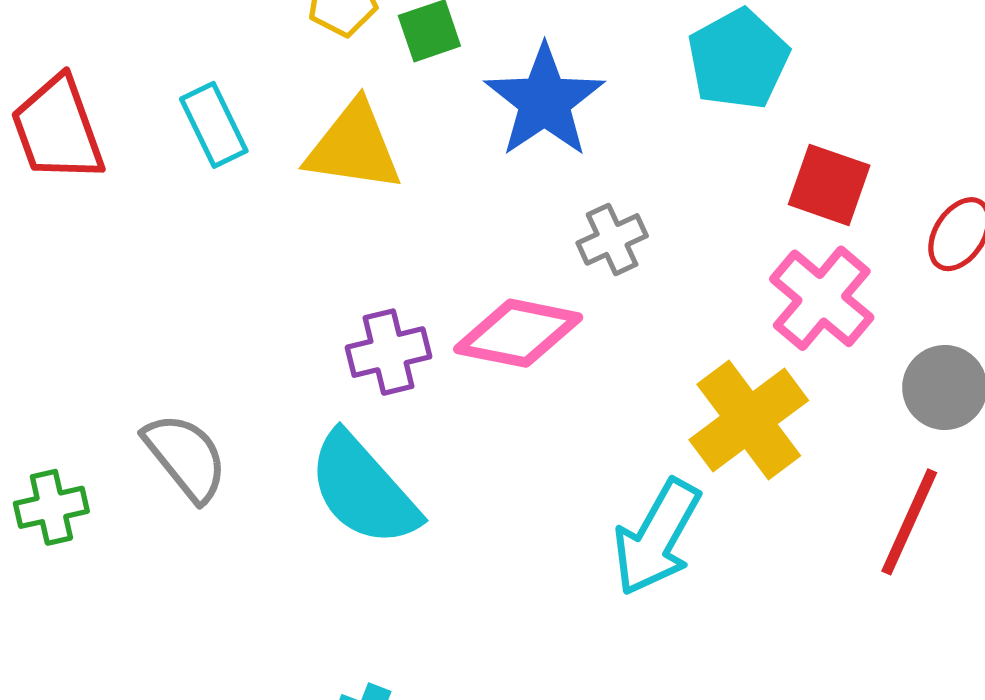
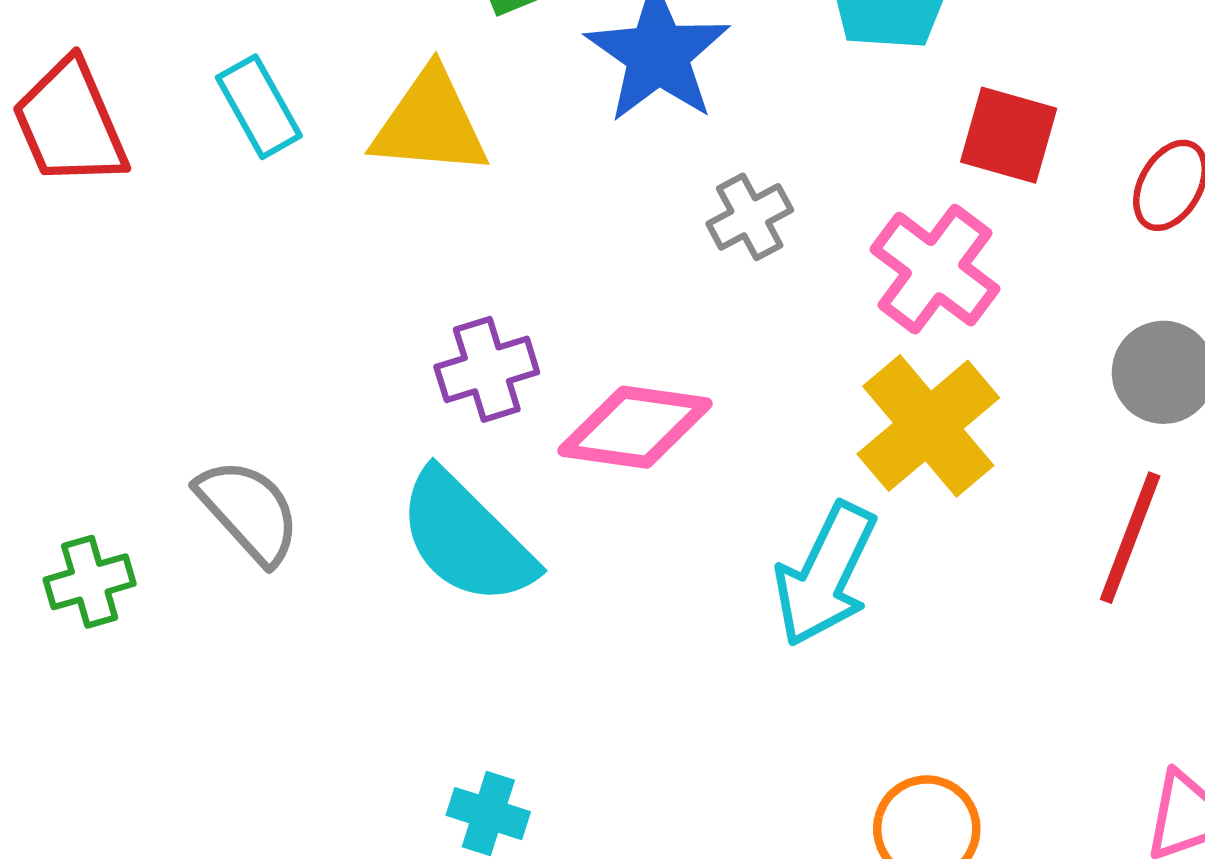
pink cross: (822, 298) -> (935, 269), moved
pink diamond: (518, 333) -> (635, 427), moved

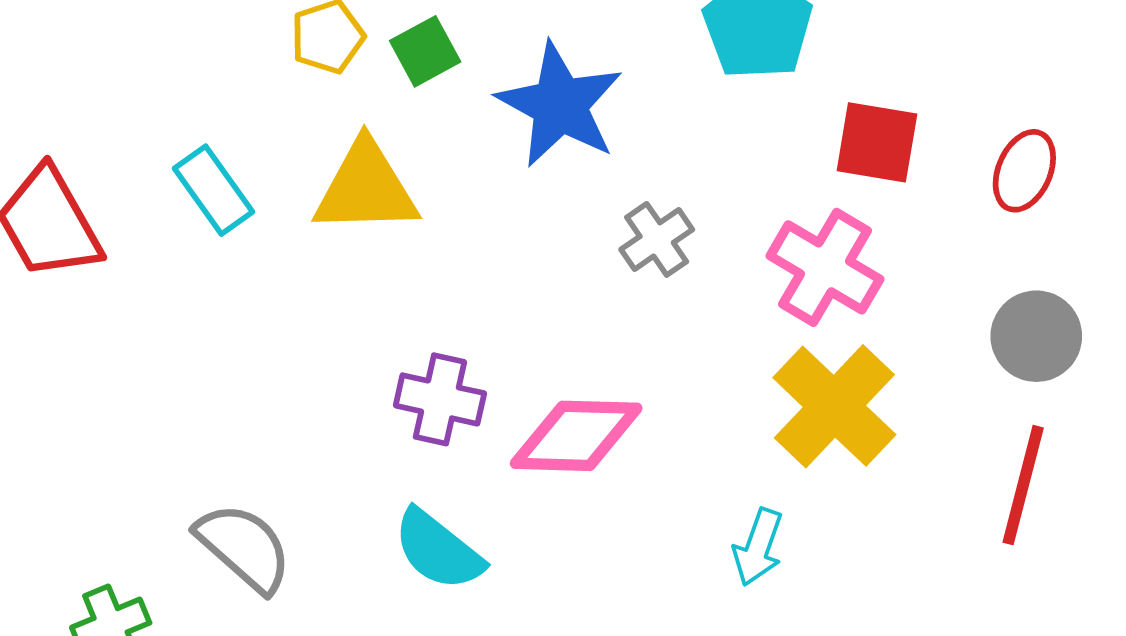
purple cross: (487, 369) -> (440, 399), turned 36
cyan semicircle: (466, 538) -> (438, 550), size x0.7
cyan arrow: (825, 575) -> (758, 547), size x0.6

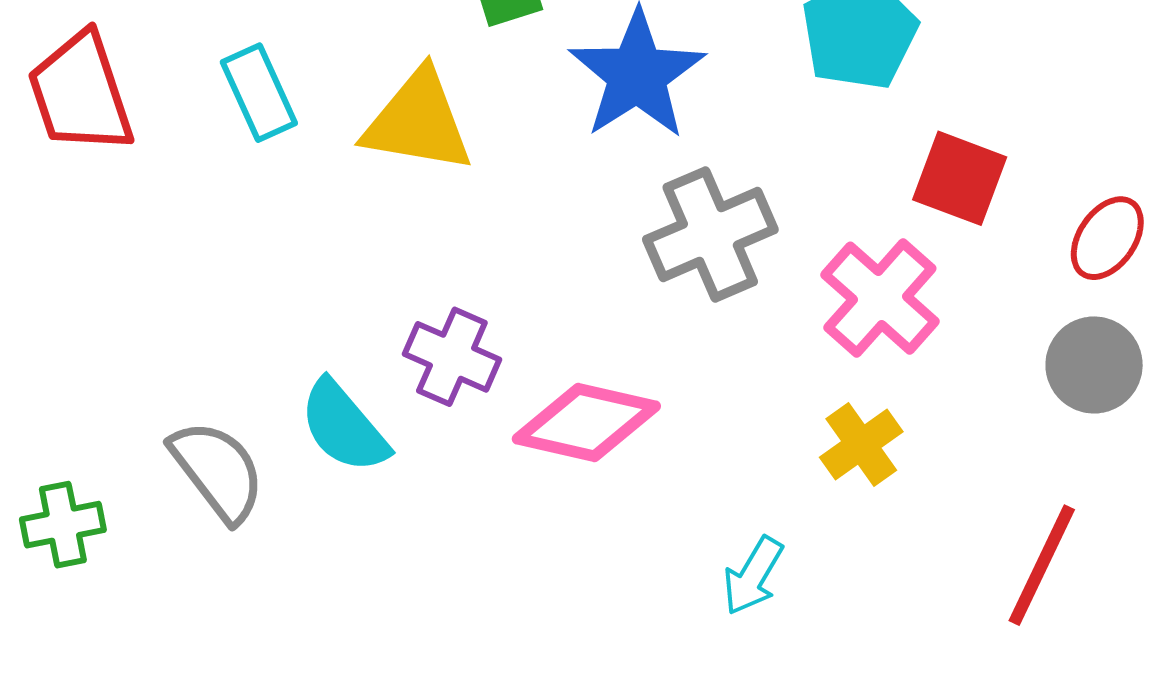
gray cross: (657, 239) -> (710, 235), size x1.6
gray circle: (1036, 336) -> (1094, 365), moved
yellow cross: (834, 406) -> (861, 444), size x0.6
cyan semicircle: (438, 550) -> (344, 427), moved

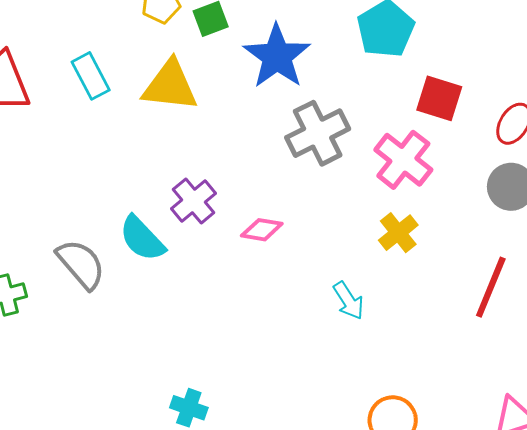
purple cross: (452, 357) -> (194, 201), turned 30
pink diamond: (586, 423) -> (262, 230), size x0.6
cyan arrow: (753, 576) -> (349, 301), turned -60

